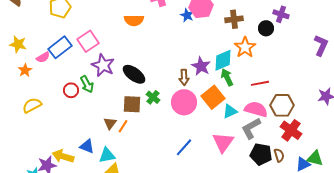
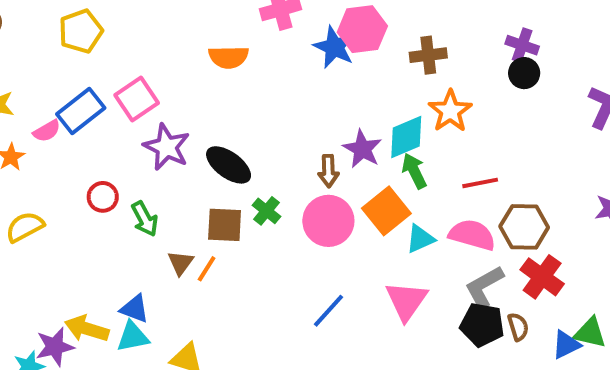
blue star: (187, 15) -> (334, 47), size x1.5
black circle: (266, 28) -> (524, 73), moved
green arrow: (87, 84) -> (145, 219), moved
gray L-shape: (251, 128) -> (484, 287), moved
cyan triangle: (107, 155) -> (133, 337), moved

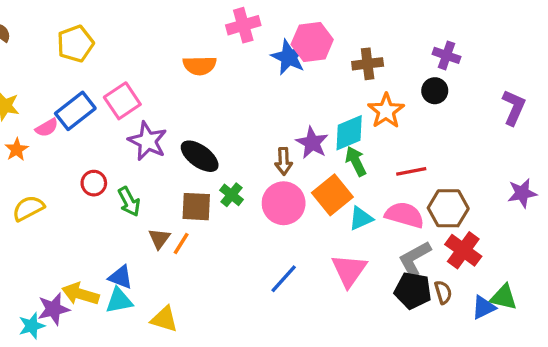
black circle: (524, 73) -> (435, 91), moved

